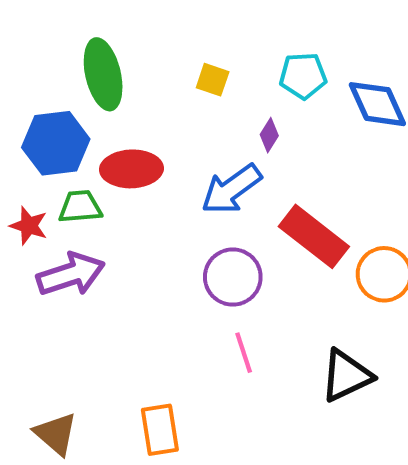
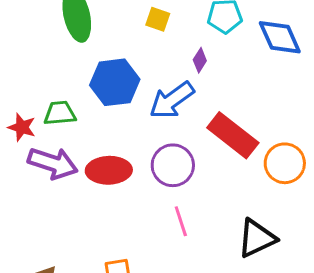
blue hexagon: (56, 143) -> (115, 82), moved
red ellipse: (131, 169) -> (109, 170), moved
purple arrow: (71, 274) -> (53, 163), turned 36

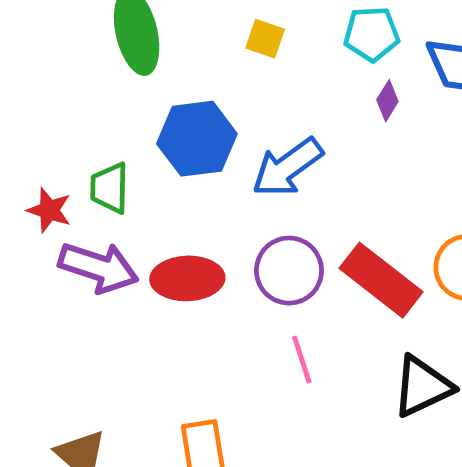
purple diamond: (200, 60) -> (387, 101), moved
green trapezoid: (60, 113) -> (110, 188), turned -84
red rectangle: (233, 135) -> (381, 280), moved

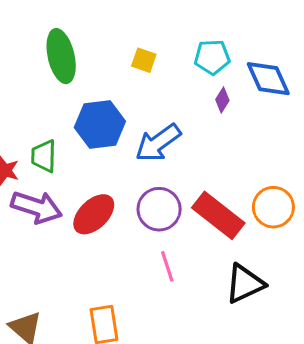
red ellipse: (187, 278) -> (94, 214), turned -42

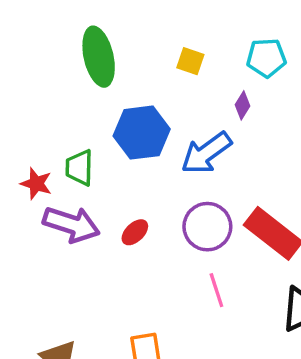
purple diamond: (222, 100) -> (243, 105), moved
red ellipse: (94, 214) -> (135, 232), size x0.6

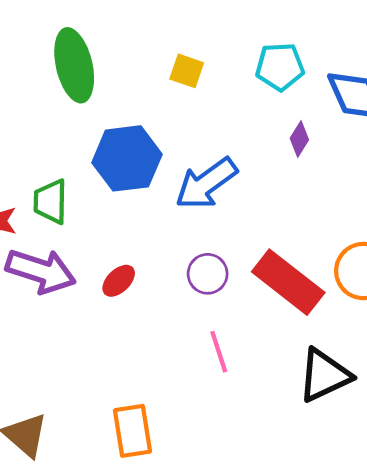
purple diamond: (243, 105) -> (299, 139), moved
purple circle: (207, 227) -> (208, 274), size x0.7

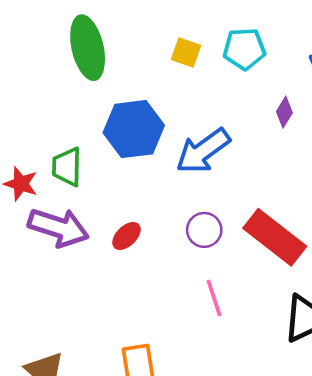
cyan pentagon: (280, 67) -> (244, 49), moved

